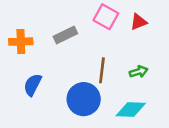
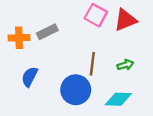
red triangle: (139, 22) -> (125, 20), size x1.5
gray rectangle: (65, 35) -> (47, 32), moved

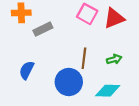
orange cross: (19, 38) -> (21, 13), moved

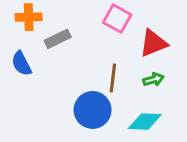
red triangle: (114, 18) -> (153, 43), moved
blue semicircle: (27, 70) -> (21, 64), moved, turned -54

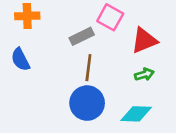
gray rectangle: (58, 39) -> (82, 36), moved
brown line: (113, 78) -> (88, 68), moved

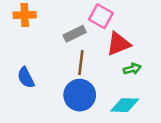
red triangle: (144, 40) -> (118, 44), moved
blue semicircle: (20, 59) -> (26, 78), moved

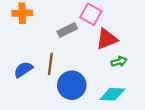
brown line: (81, 63) -> (50, 64), moved
blue semicircle: (26, 78) -> (23, 69), turned 84

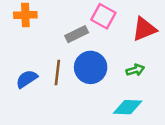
red triangle: (107, 39) -> (144, 29), moved
blue circle: (72, 85) -> (91, 67), moved

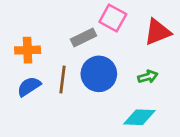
orange cross: (25, 15) -> (28, 50), moved

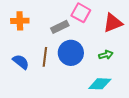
orange cross: (28, 50) -> (20, 21), moved
blue semicircle: (29, 86) -> (21, 62), turned 72

